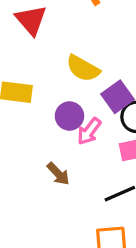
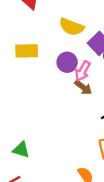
brown arrow: (58, 174) -> (83, 87), moved

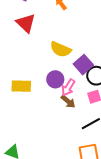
yellow rectangle: (27, 51) -> (21, 86), moved

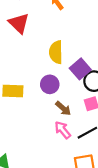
yellow semicircle: (61, 49) -> (56, 52), turned 65
pink arrow: (68, 87) -> (63, 130), moved, turned 108

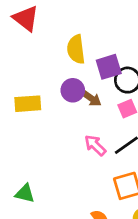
purple square: (80, 69) -> (109, 67), turned 30
brown arrow: (63, 108) -> (91, 98), moved

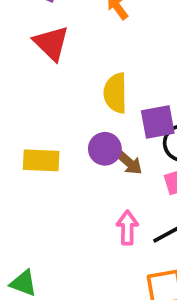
pink arrow: (95, 145) -> (127, 228), turned 40

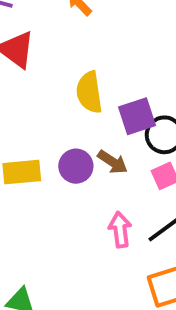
purple circle: (105, 149) -> (76, 166), moved

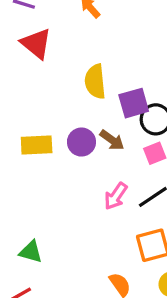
pink arrow: (120, 230) -> (116, 196), turned -140

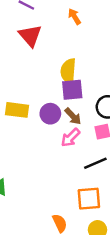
purple square: (134, 103) -> (72, 90), moved
pink arrow: (116, 196) -> (70, 138), moved

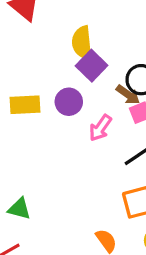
purple square: (72, 90) -> (92, 66), turned -30
brown arrow: (73, 116) -> (128, 95), moved

